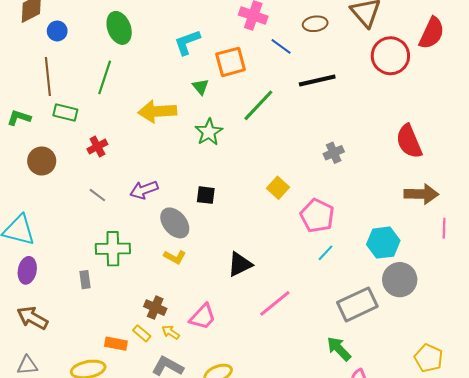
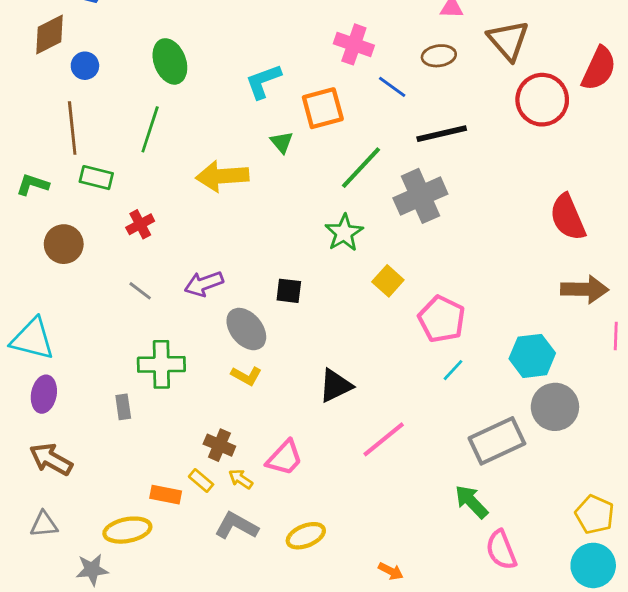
green star: (209, 132) -> (344, 233), moved
gray cross: (334, 153) -> (420, 196), moved, size x1.8

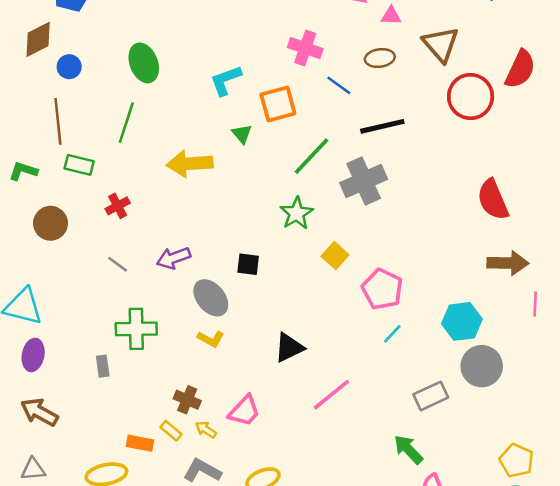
gray rectangle: (497, 441) -> (431, 396), size x0.7

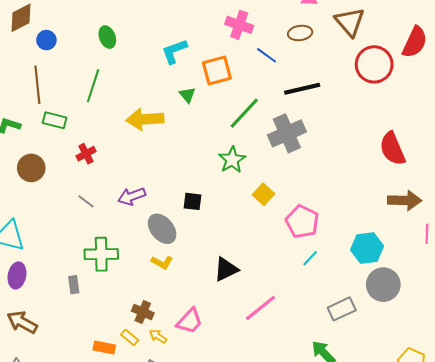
green ellipse: (144, 63) -> (107, 37), size x0.7

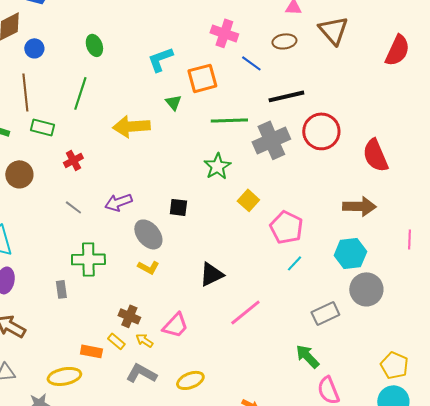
red circle: (374, 64) -> (321, 131), moved
green line: (244, 113) -> (229, 120), turned 45
brown arrow: (405, 200) -> (359, 206), moved

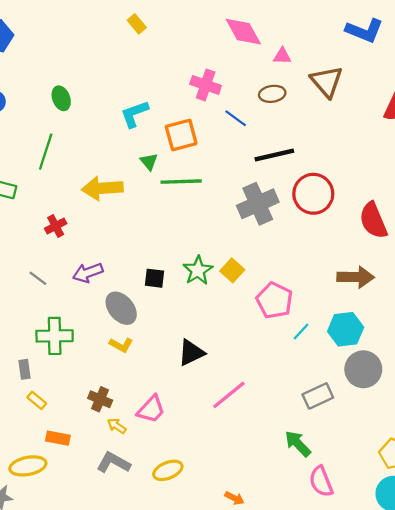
green line: (229, 120) -> (181, 182), moved
red cross: (73, 160) -> (56, 226), moved
green star: (217, 166) -> (198, 270), moved
cyan line: (294, 263) -> (301, 332), moved
yellow rectangle: (116, 341) -> (37, 400), moved

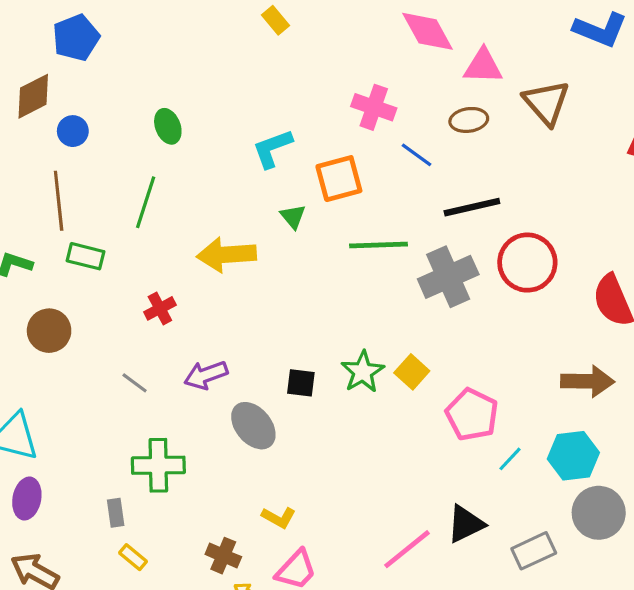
pink triangle: (282, 56) -> (483, 66), size x1.5
green line: (181, 182) -> (379, 245), moved
yellow L-shape: (121, 345) -> (279, 518), moved
black triangle: (191, 353) -> (466, 524), moved

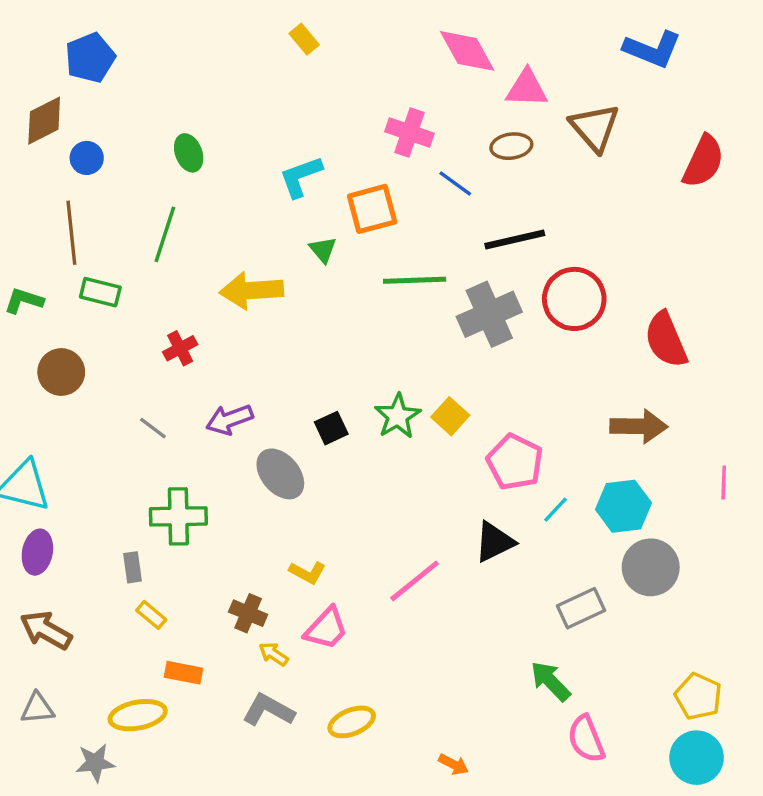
black square: (301, 383) -> (331, 428), turned -32
black triangle: (466, 524) -> (494, 542), moved
pink line: (407, 549) -> (415, 581), moved

